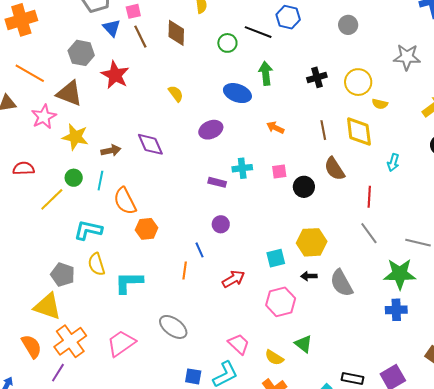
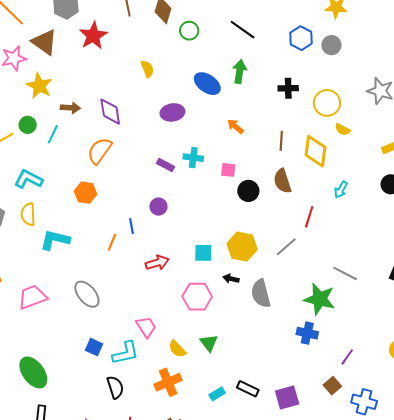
blue hexagon: (288, 17) -> (301, 38), moved
green circle: (227, 43) -> (189, 31), moved
orange semicircle: (125, 201) -> (99, 151), moved, turned 48
gray line: (369, 233) -> (286, 247), moved, turned 70

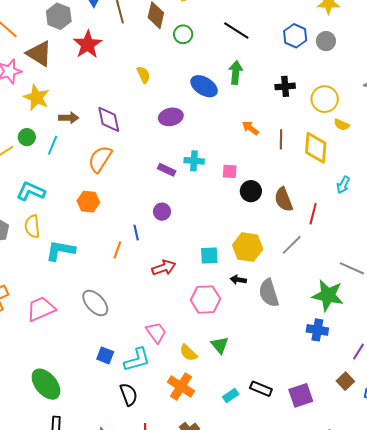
orange arrow: (235, 126) -> (250, 128), moved
brown semicircle: (282, 181) -> (284, 199), moved
orange cross: (168, 382) -> (181, 387), turned -32

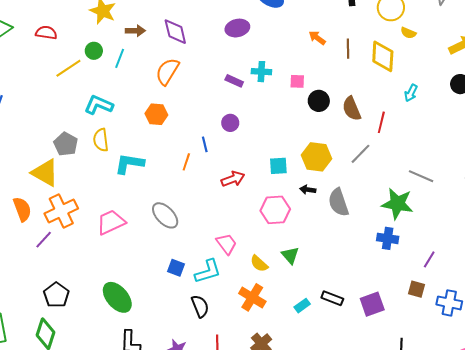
brown square: (345, 381) -> (417, 289), turned -30

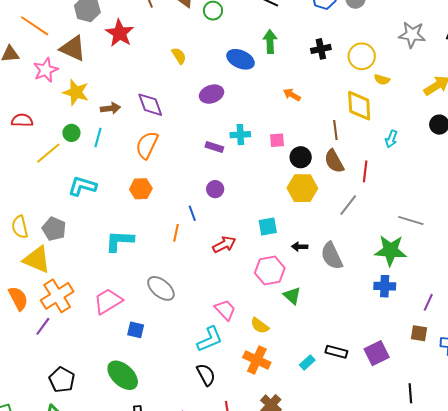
brown line: (348, 49) -> (335, 130), moved
yellow semicircle: (101, 140) -> (20, 227), moved
yellow hexagon: (316, 157) -> (302, 188), moved
green triangle: (290, 255) -> (292, 296), moved
blue square: (176, 268) -> (136, 330), moved

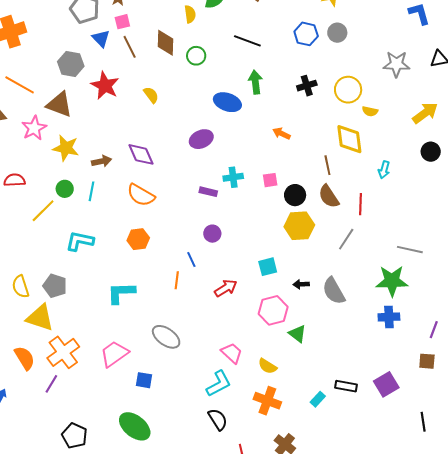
yellow semicircle: (179, 56) -> (151, 95), moved
orange semicircle: (147, 145) -> (141, 195), turned -80

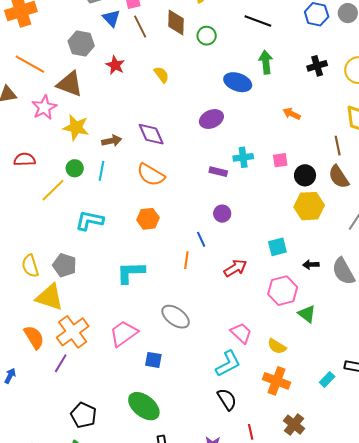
red star: (105, 86) -> (115, 65), size x0.7

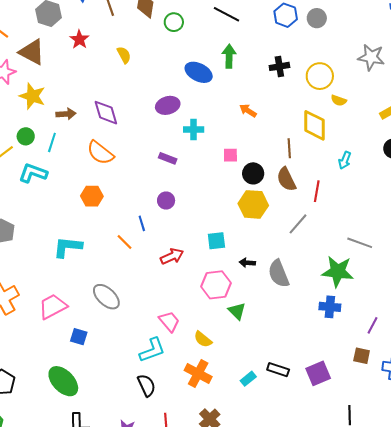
cyan cross: (243, 157) -> (194, 129), moved
cyan L-shape: (90, 221) -> (33, 173), moved
orange line: (186, 260) -> (124, 242), turned -60

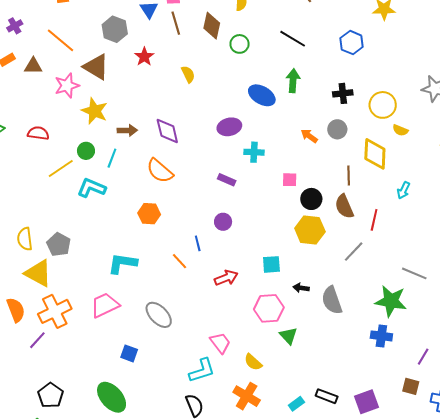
gray circle: (317, 18) -> (337, 129), moved
pink trapezoid: (53, 307) -> (105, 305), moved

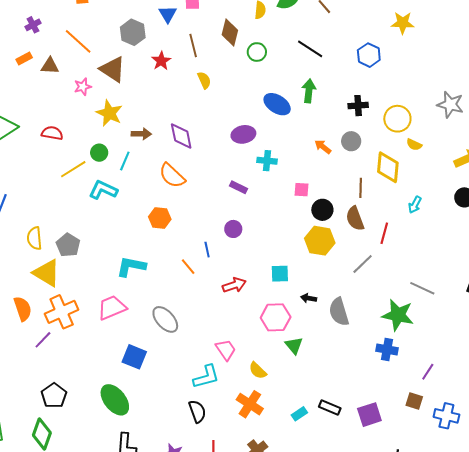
brown line: (176, 23) -> (193, 46), moved
pink star: (67, 86) -> (83, 87), size x0.7
blue square: (129, 353) -> (134, 357), size x1.4

